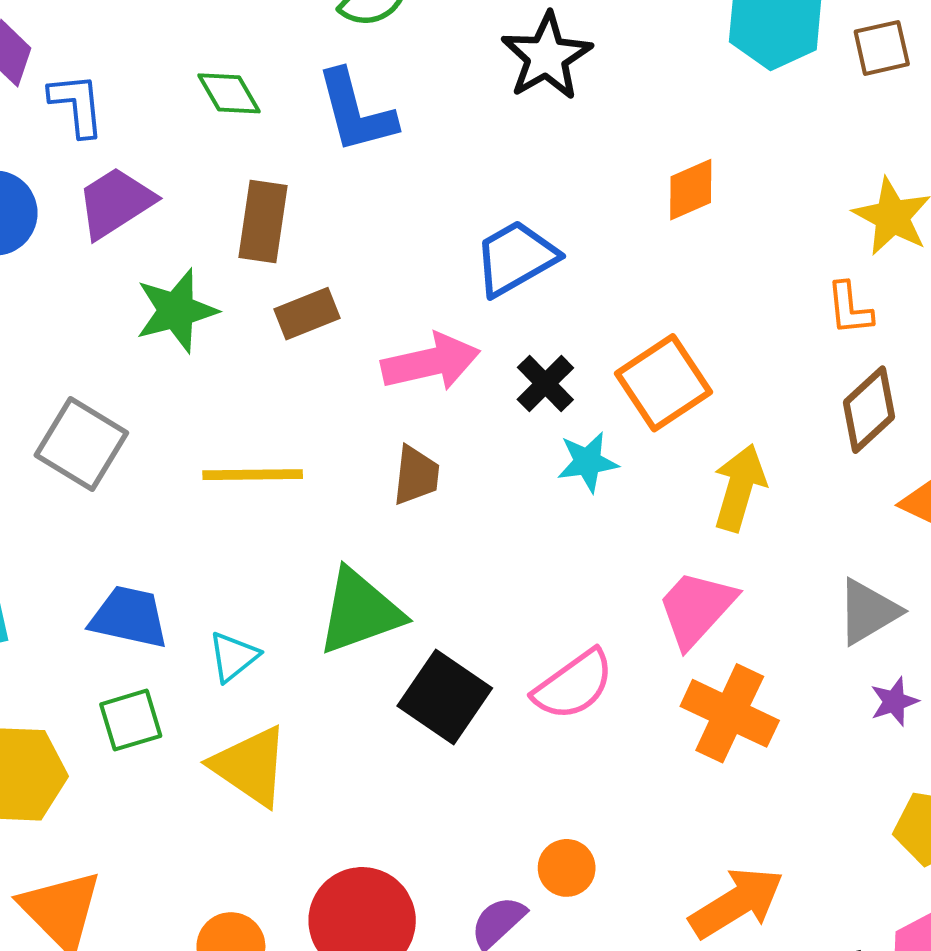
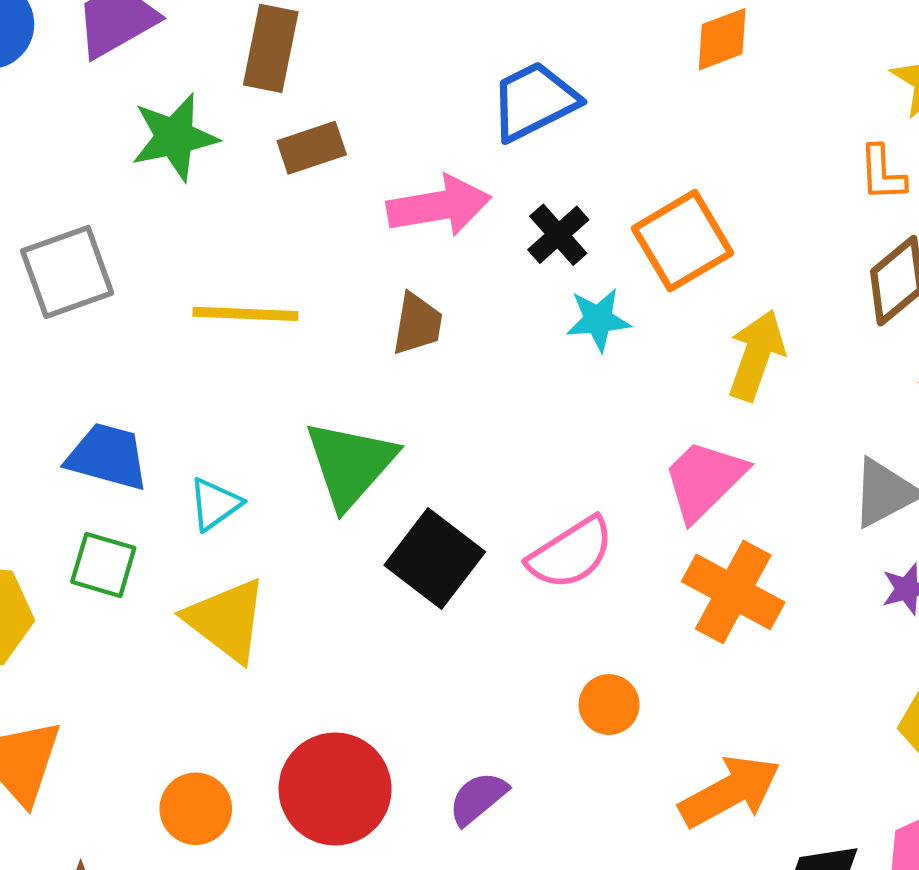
gray square: (81, 444) -> (67, 272), turned 36
green triangle: (360, 612) -> (350, 464), turned -32
green square: (131, 720) -> (103, 565), turned 30
orange circle: (567, 868) -> (609, 705), moved

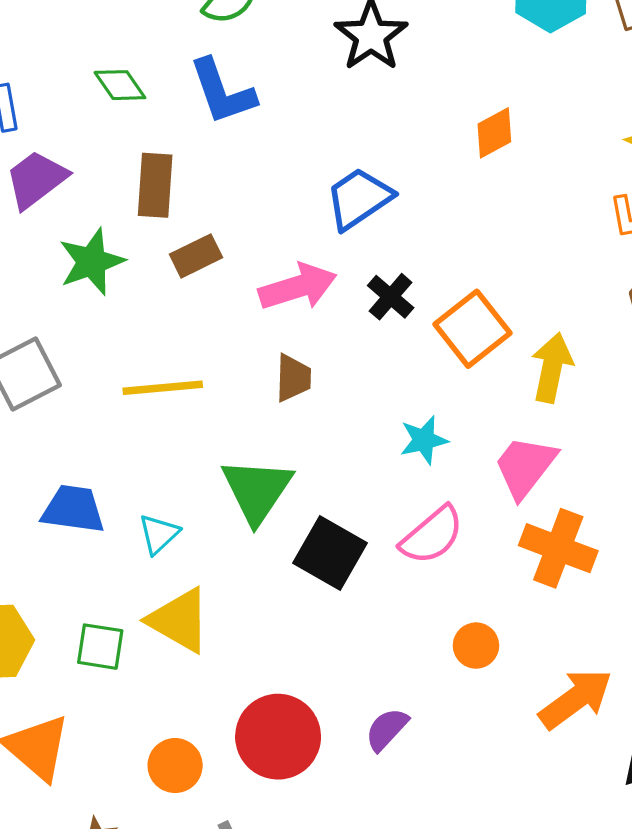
orange square: (683, 241) -> (472, 329), moved
cyan star: (598, 320) -> (424, 440), moved
green square: (103, 565) -> (100, 647), moved

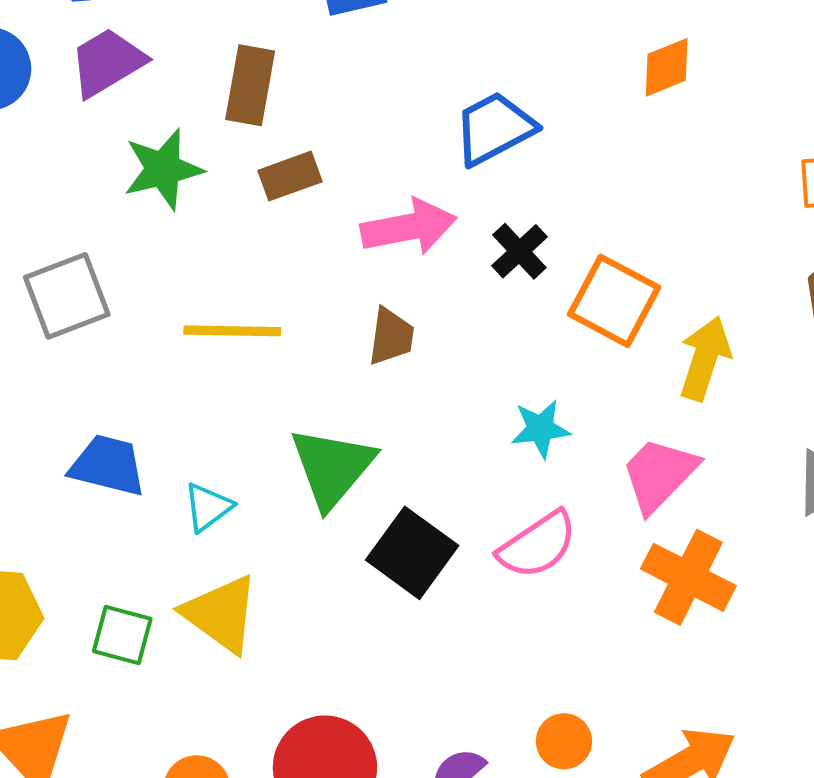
orange square: (472, 329) -> (614, 301), turned -30
orange circle: (476, 646) -> (564, 741), moved

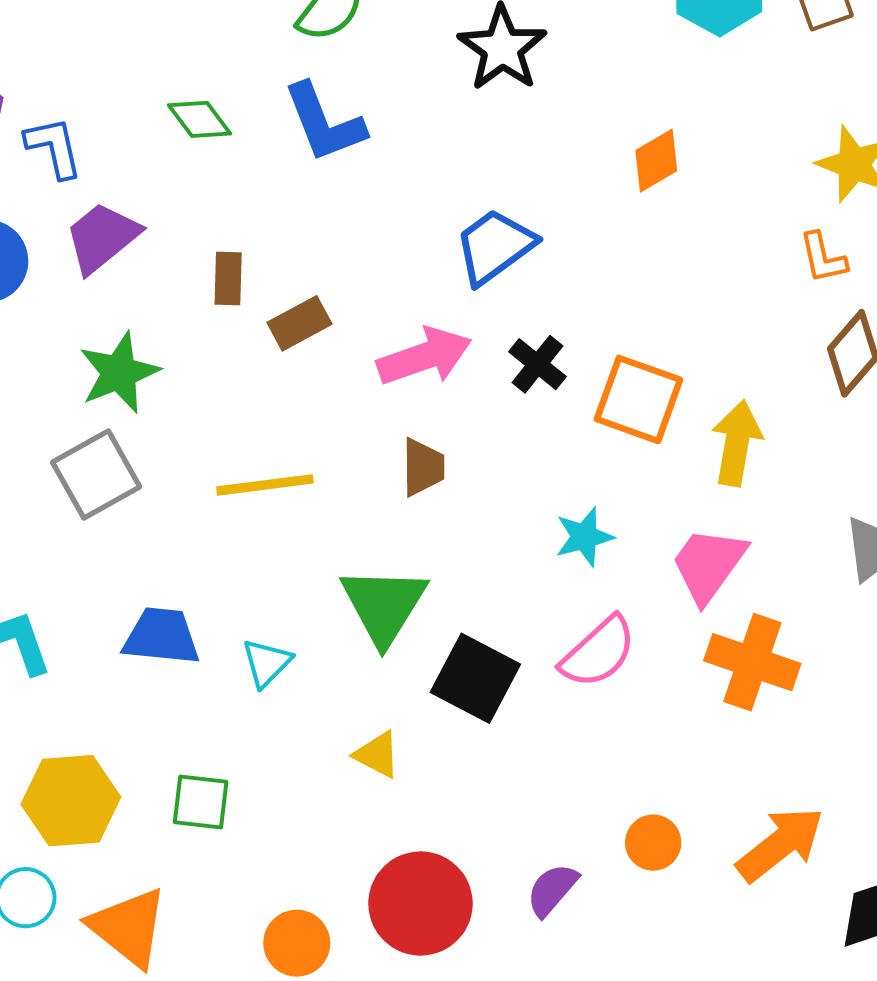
brown rectangle: (250, 85) -> (228, 278), moved, size x0.7
green star: (163, 169) -> (119, 373), moved
yellow triangle: (221, 614) -> (377, 755), moved, size x0.6

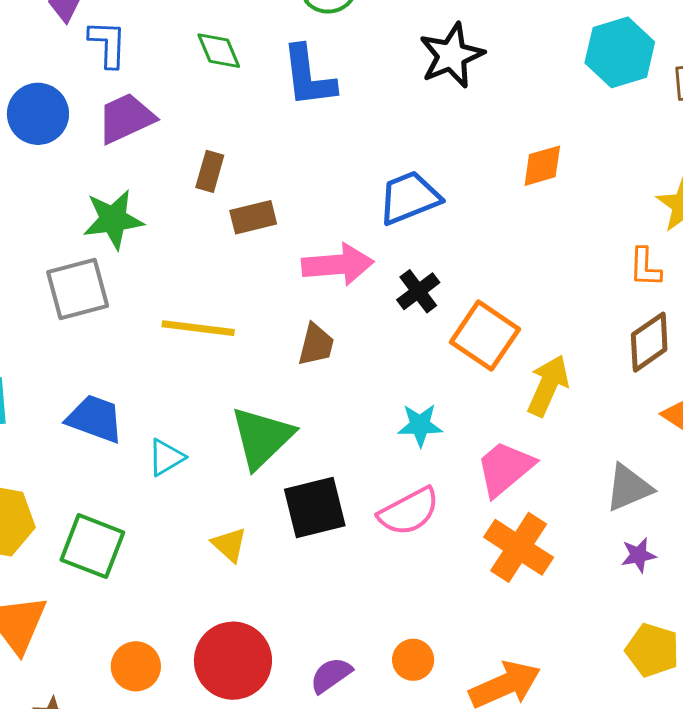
black square: (475, 678) -> (315, 507), turned 34
green square: (201, 802) -> (92, 546), size x1.4

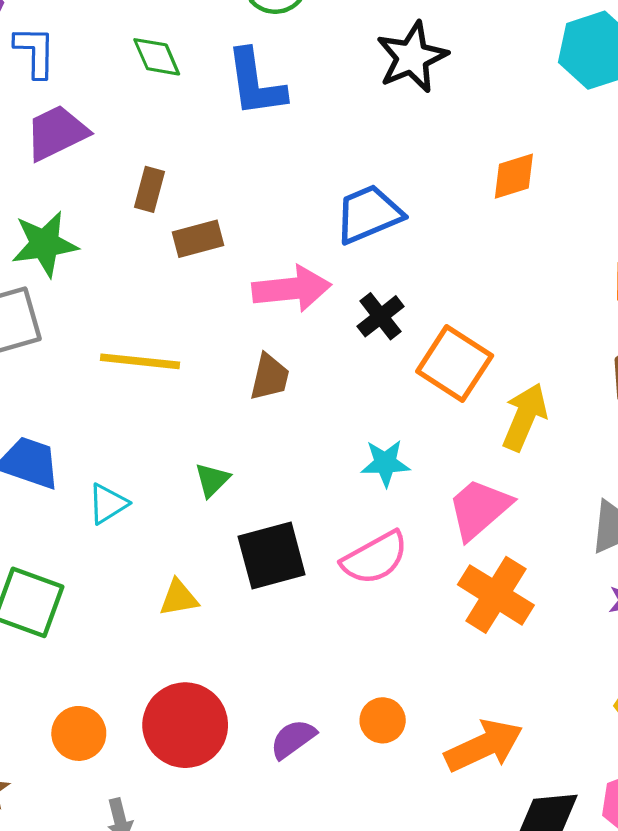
green triangle: (262, 437) -> (212, 480), size x0.5
yellow triangle: (229, 545) -> (179, 598), turned -51

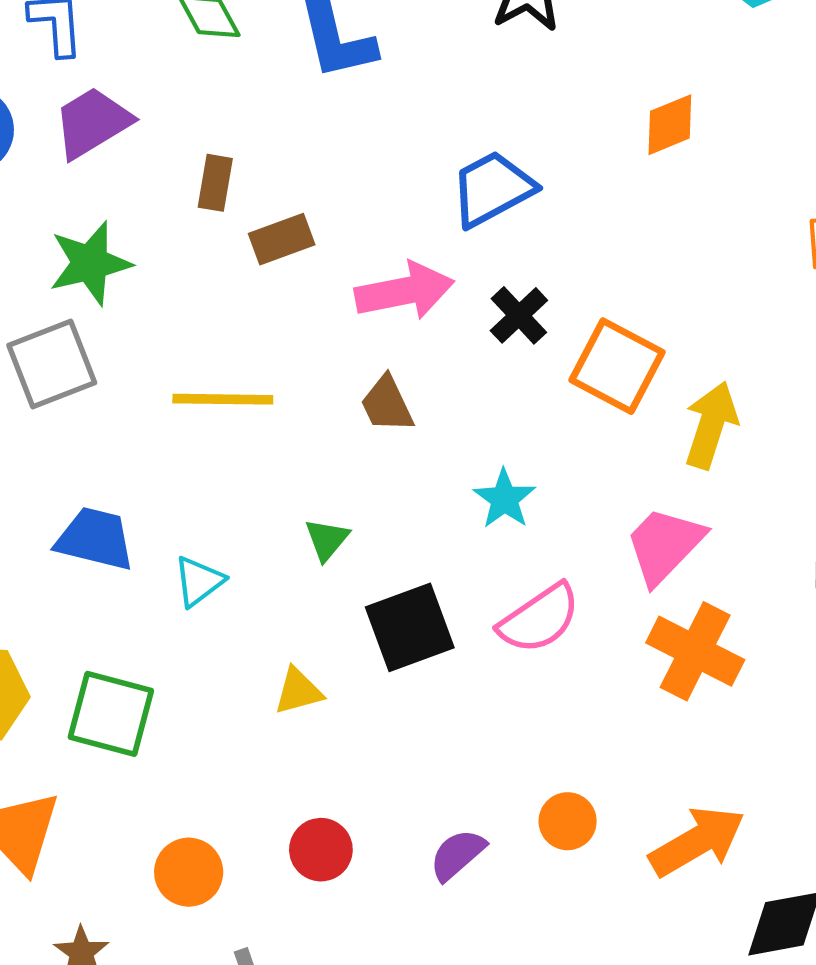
brown trapezoid: (270, 377) -> (387, 404), turned 147
cyan star: (385, 463) -> (504, 499), moved, turned -30
red circle: (185, 725) -> (321, 850), size x0.6

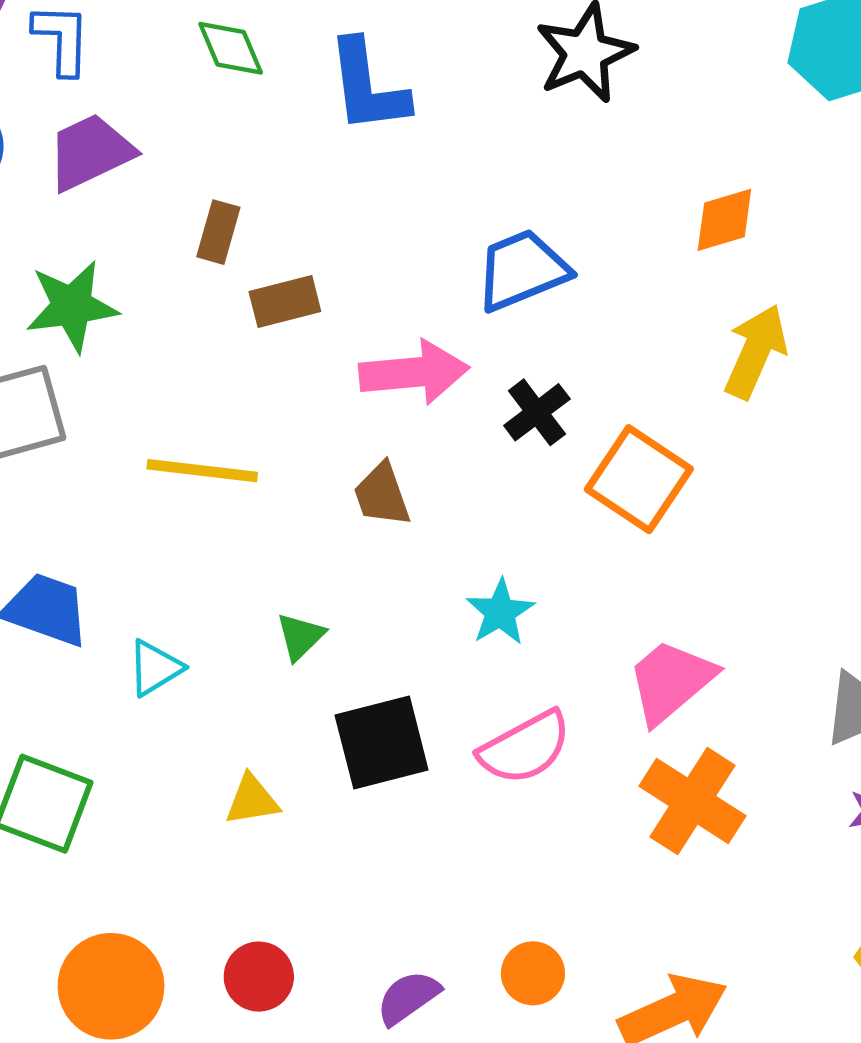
yellow arrow: (711, 425) -> (756, 352), moved
orange circle: (189, 872) -> (111, 986), size x1.4

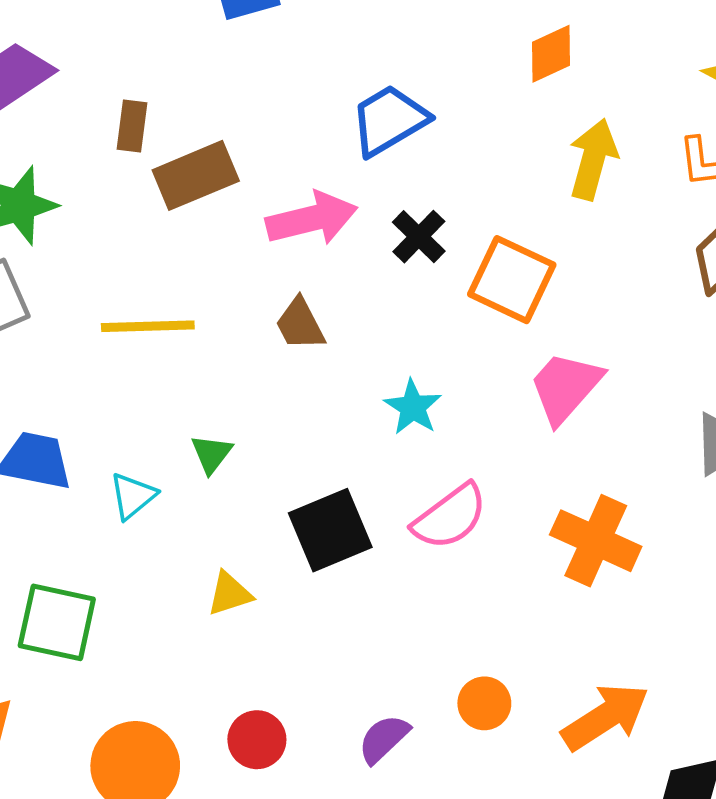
brown rectangle: (285, 301) -> (196, 175), size x1.4
green triangle: (300, 637) -> (211, 454), moved
pink trapezoid: (671, 681) -> (565, 387), moved

